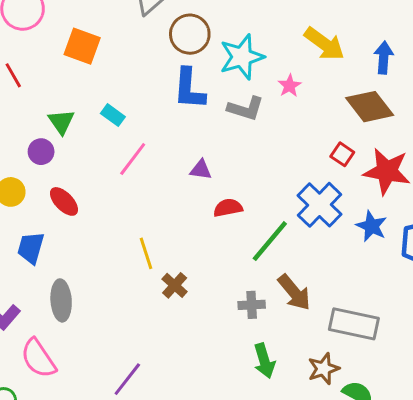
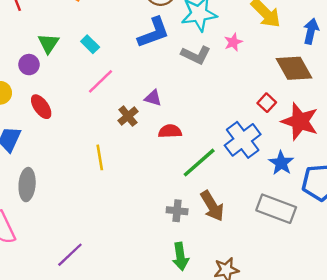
blue L-shape: (189, 89) -> (154, 33), turned -123
brown cross: (175, 285) -> (128, 116), moved
gray rectangle: (354, 324) -> (276, 209), moved

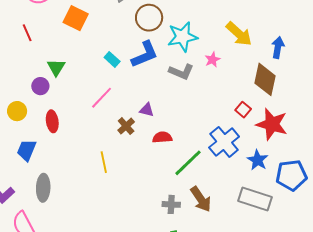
cyan rectangle: (90, 44) -> (112, 59), moved
brown diamond: (294, 68) -> (265, 79), turned 44
red ellipse: (41, 107) -> (52, 121), turned 30

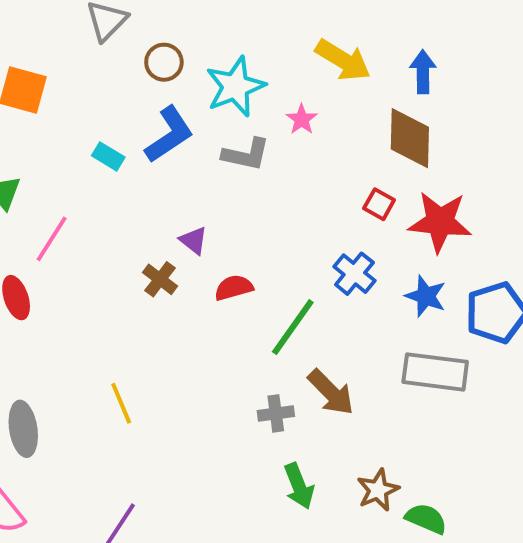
brown circle: (149, 18) -> (164, 62), size x0.7
pink line: (102, 98) -> (52, 239), moved
purple triangle: (147, 110) -> (194, 240), turned 35
blue cross: (224, 142) -> (354, 274), size x0.7
yellow line: (104, 162) -> (121, 403), moved

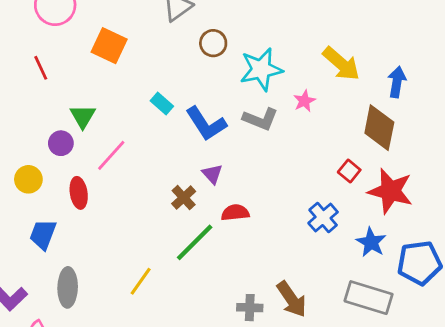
blue L-shape: (169, 135) -> (206, 124), moved, turned 81
green line: (293, 327) -> (195, 242), moved
yellow line: (121, 403) -> (141, 281), turned 48

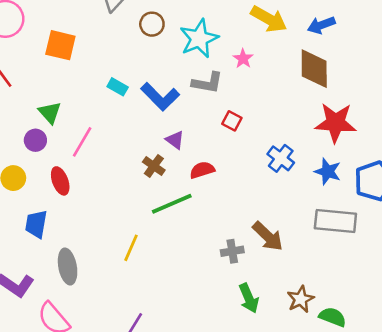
blue arrow: (397, 82) -> (321, 25), turned -108
red square: (349, 171) -> (232, 121), moved
green line: (195, 242) -> (172, 204), turned 33

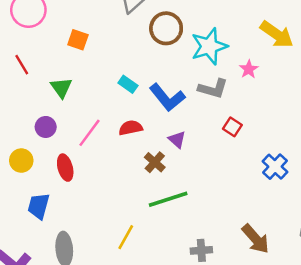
brown circle: (152, 24) -> (166, 28), size x1.4
orange square: (60, 45) -> (78, 40), size x0.7
green triangle: (50, 112) -> (61, 88), moved
red semicircle: (202, 170) -> (131, 128), moved
gray cross: (232, 251) -> (201, 250), moved

